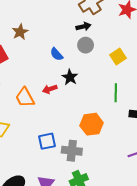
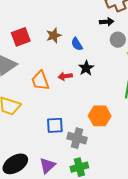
brown star: (20, 32) -> (54, 35), moved
gray circle: (86, 45) -> (118, 40), moved

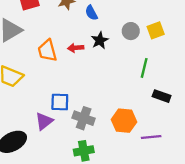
gray circle: (118, 40) -> (131, 31), moved
orange hexagon: (100, 116) -> (124, 121), moved
purple triangle: (47, 165) -> (44, 121), moved

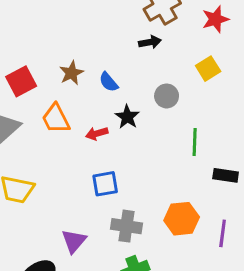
yellow square: (156, 30) -> (208, 69), moved
orange trapezoid: (47, 51) -> (56, 119), moved
blue square: (60, 102) -> (105, 184), moved
purple line: (151, 137) -> (223, 233), turned -66

